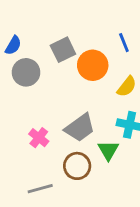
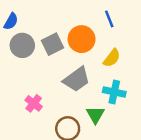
gray square: (63, 50) -> (53, 44), moved
gray trapezoid: (80, 128) -> (76, 79), moved

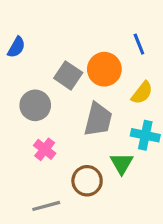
gray square: (53, 44) -> (68, 75), turned -30
gray circle: (22, 45) -> (35, 105), moved
gray trapezoid: (76, 79) -> (98, 119), turned -40

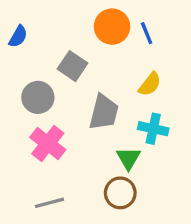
orange circle: (104, 69) -> (112, 27), moved
pink cross: (45, 149) -> (48, 144), size x1.5
brown circle: (87, 181) -> (120, 193), moved

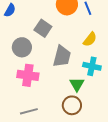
pink cross: (48, 144) -> (28, 75), turned -30

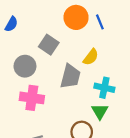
yellow semicircle: (90, 39) -> (91, 57), moved
green triangle: (77, 84) -> (100, 112), moved

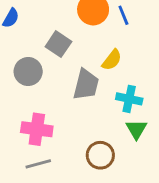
pink cross: (32, 98) -> (37, 129), moved
green triangle: (100, 112) -> (136, 129), moved

